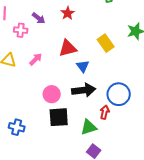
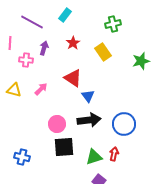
purple arrow: (39, 18) -> (44, 48), turned -112
yellow rectangle: (106, 43) -> (103, 52), moved
red triangle: (68, 48) -> (73, 78), turned 48
red arrow: (105, 112) -> (114, 154), moved

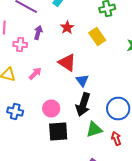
black arrow: (89, 120) -> (83, 104), turned 115
red arrow: (114, 154) -> (116, 138), moved, turned -32
blue cross: (22, 157) -> (15, 112), moved
green triangle: (94, 157) -> (94, 130), moved

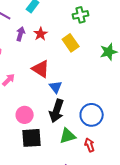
purple arrow: (38, 32) -> (21, 34), moved

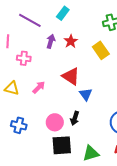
black arrow: (57, 111) -> (75, 118), moved, size x0.6
green triangle: (68, 136) -> (91, 153), moved

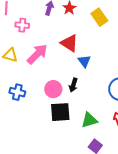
pink arrow: (39, 87) -> (37, 54), size x1.6

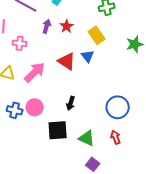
blue triangle: (84, 61) -> (88, 56), moved
pink circle: (53, 89) -> (35, 107), moved
green triangle: (89, 120) -> (87, 138), turned 42

